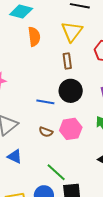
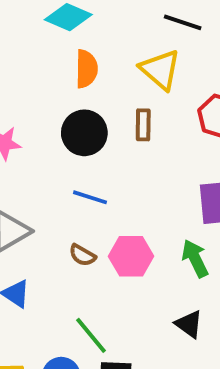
yellow triangle: (72, 32) -> (160, 70), turned -35
black circle: (71, 91) -> (84, 133), moved

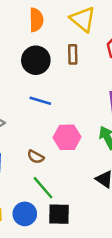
brown semicircle: (82, 255) -> (36, 157), moved

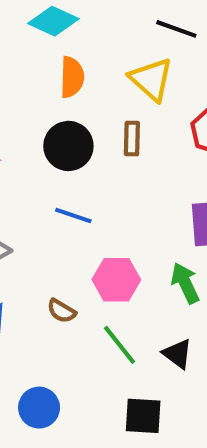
green line: (43, 188) -> (119, 345), moved
black square: (59, 214) -> (143, 416), moved

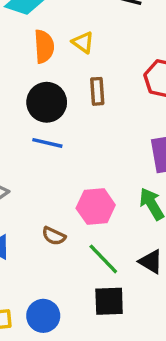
yellow triangle: (151, 79) -> (83, 42), moved, size x0.6
blue line: (73, 215) -> (47, 143), moved
black square: (143, 416) -> (109, 301), moved

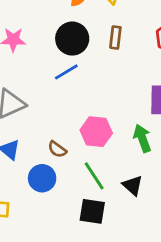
blue line: (47, 143) -> (66, 72), turned -55
blue circle: (43, 316) -> (42, 178), moved

